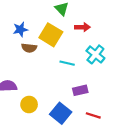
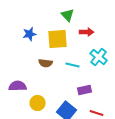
yellow square: (51, 35) -> (58, 39), turned -35
brown semicircle: (29, 48) -> (46, 63), moved

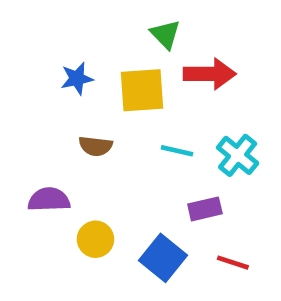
red arrow: (87, 32) -> (210, 74), size x1.5
cyan cross: (99, 57) -> (238, 155), moved
brown semicircle: (46, 63) -> (95, 146), moved

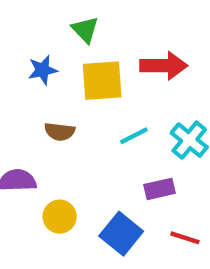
green triangle: (165, 34) -> (85, 30), moved
cyan line: (177, 151) -> (134, 136), turned -40

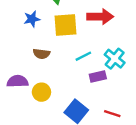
purple rectangle: (159, 189) -> (98, 77), moved
yellow circle: (60, 217) -> (41, 92), moved

